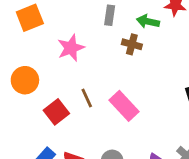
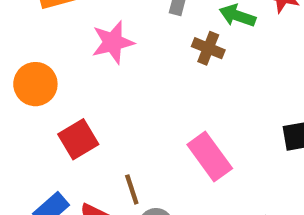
brown line: (87, 98) -> (132, 189), moved
pink rectangle: (124, 106) -> (210, 156), moved

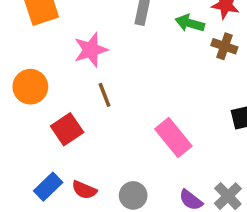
brown cross: (208, 48) -> (224, 46), moved
brown line: (132, 189) -> (105, 95), moved

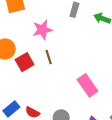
red square: (67, 129) -> (25, 62), moved

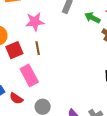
pink rectangle: (88, 85) -> (29, 75), moved

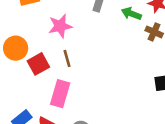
pink rectangle: (29, 75) -> (60, 94), turned 50

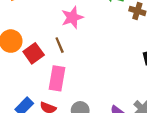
pink star: (60, 26) -> (72, 17), moved

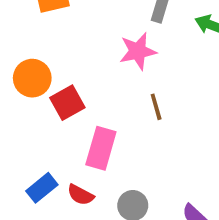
brown line: (60, 45) -> (156, 107), moved

